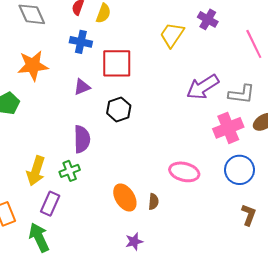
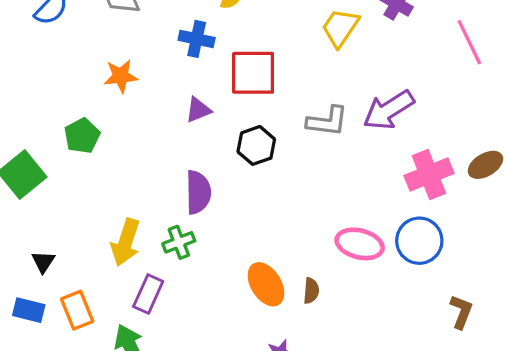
orange star: (33, 65) -> (121, 76), size x0.7
gray L-shape: (242, 94) -> (327, 121), moved
blue circle: (240, 170) -> (419, 241), moved

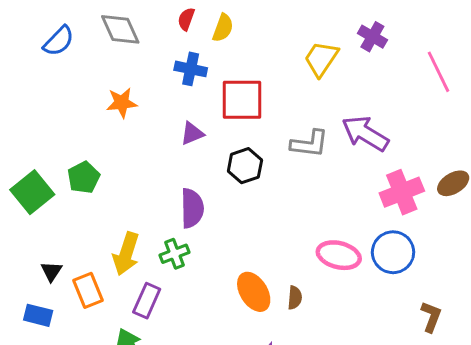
purple arrow: (389, 110) -> (365, 133), turned 63
green pentagon: (82, 136) -> (84, 177), moved
orange rectangle: (77, 310) -> (88, 290), moved

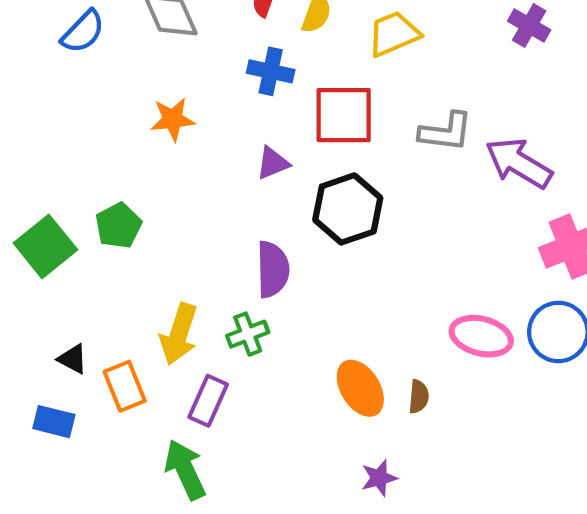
yellow trapezoid: (321, 59) -> (394, 34), moved, turned 33
gray L-shape: (309, 144) -> (446, 132), moved
black hexagon: (245, 166) -> (348, 209), size x1.4
black triangle: (51, 271) -> (73, 359), turned -35

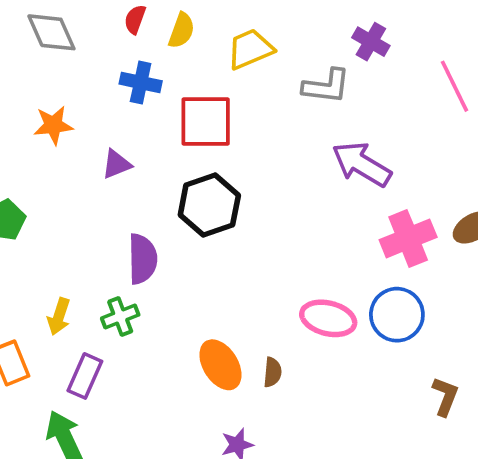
gray L-shape: (446, 132) -> (326, 86), moved
purple triangle: (273, 163) -> (116, 164), moved
yellow arrow: (179, 334) -> (59, 317), size x0.7

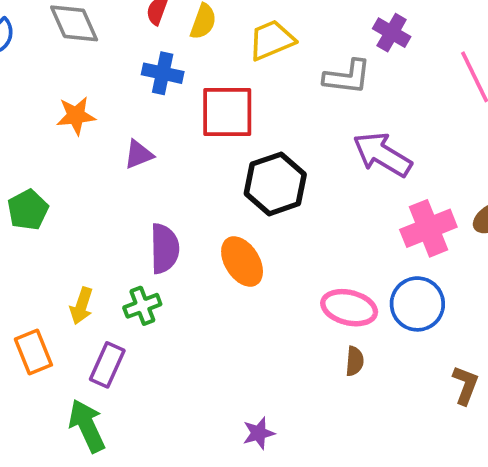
black hexagon: (209, 205) -> (275, 184), moved
orange ellipse: (220, 365) -> (242, 262), moved
brown semicircle: (272, 372) -> (355, 361), moved

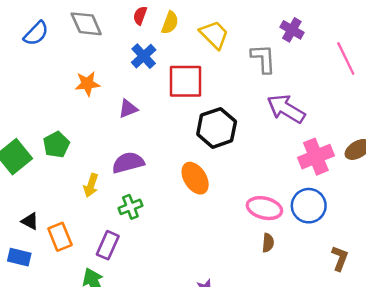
yellow trapezoid: (272, 40) -> (214, 35), turned 68
blue cross: (163, 73) -> (144, 56), turned 35
gray L-shape: (347, 77) -> (263, 59), turned -100
purple semicircle: (164, 249) -> (128, 163), moved, turned -104
yellow arrow: (81, 306) -> (91, 185), moved

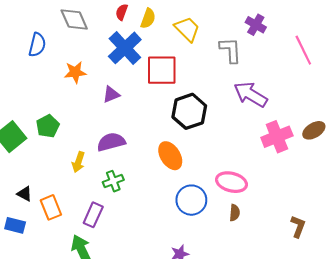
blue semicircle: (36, 33) -> (37, 45), moved, turned -30
blue cross: (144, 56) -> (125, 48), size x1.5
blue circle: (309, 206) -> (191, 200), moved

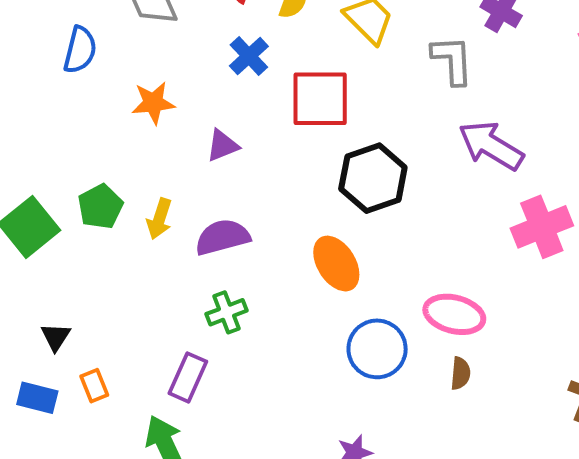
blue cross: (125, 48) -> (249, 56), size x0.6
yellow arrow: (78, 162) -> (159, 219), moved
black triangle: (25, 194) -> (56, 337), turned 35
orange rectangle: (51, 207) -> (94, 386), moved, size x0.7

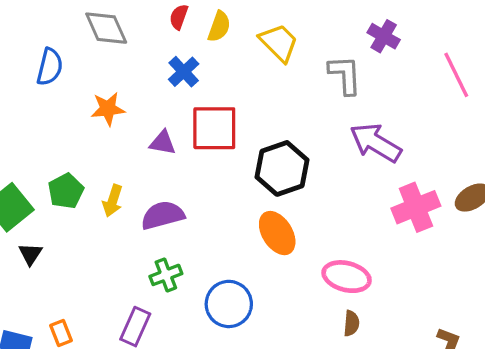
red square: (320, 99) -> (214, 128), moved
purple triangle: (222, 146) -> (163, 143), turned 32
orange ellipse: (336, 264) -> (277, 233), moved
black triangle: (56, 337) -> (30, 254), moved
blue circle: (377, 349) -> (229, 304), moved

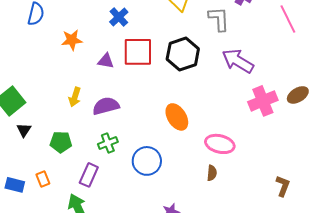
black hexagon: (282, 168) -> (183, 54), moved
green pentagon: (66, 191) -> (61, 142), moved, turned 30
brown semicircle: (351, 323) -> (212, 173), moved

